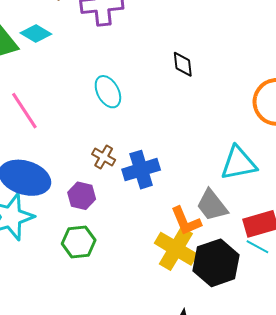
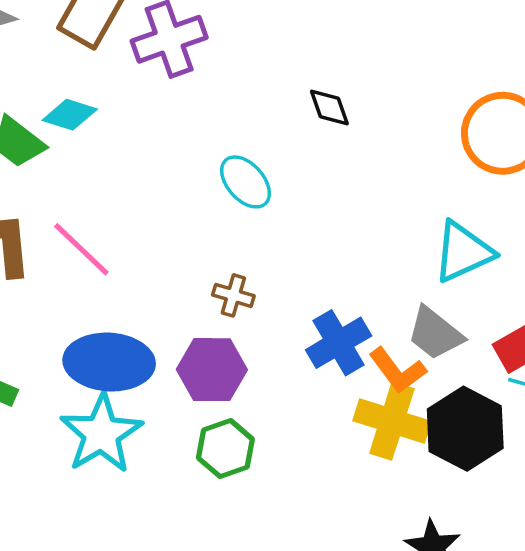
cyan ellipse: (108, 92) -> (245, 182), moved
blue cross: (141, 170) -> (339, 343), moved
purple hexagon: (82, 196) -> (212, 370), size x1.4

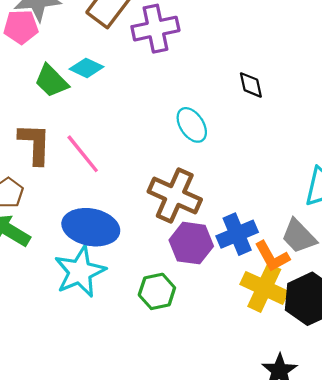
brown cross: (233, 295) -> (175, 196), size x2.0
purple hexagon: (212, 370) -> (191, 243), moved

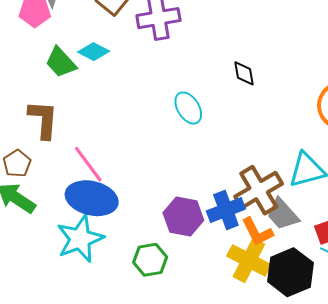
pink line: (83, 154) -> (88, 164), moved
brown cross: (175, 196) -> (259, 190), moved, turned 33

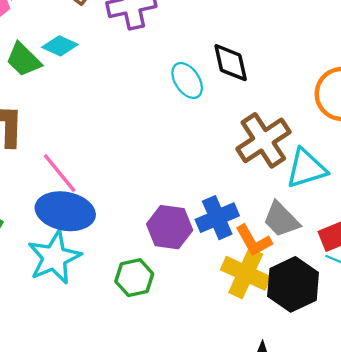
black diamond: (244, 73) -> (231, 63), size x1.4
cyan ellipse: (188, 108) -> (187, 80), moved
brown cross: (259, 190) -> (263, 140), moved

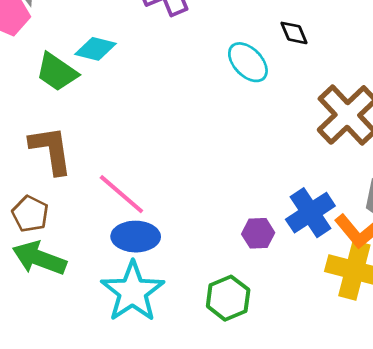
black diamond: (231, 63) -> (294, 33), size x0.6
blue ellipse: (65, 211) -> (136, 237), size x0.7
purple hexagon: (170, 227) -> (258, 233), size x0.6

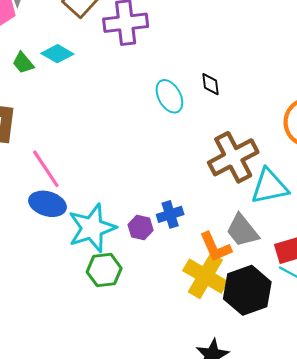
green trapezoid: (57, 72) -> (23, 63), size x0.7
blue cross: (310, 213) -> (170, 214), moved, size x0.7
cyan star: (133, 292) -> (92, 228), moved

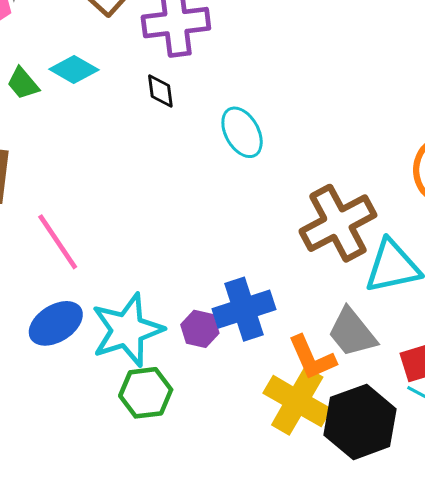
black diamond: (210, 84) -> (160, 91), moved
blue ellipse: (47, 204) -> (56, 323), moved, turned -48
blue cross: (170, 214) -> (244, 309), size x1.5

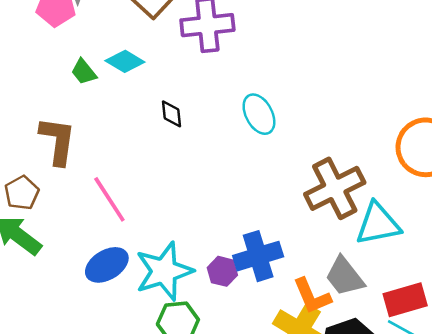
black diamond: (160, 91) -> (171, 114), moved

